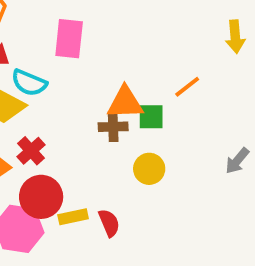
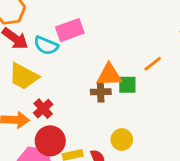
pink rectangle: (69, 39) -> (70, 30), turned 64
cyan semicircle: (29, 83) -> (46, 45), moved
yellow circle: (149, 169) -> (122, 139), moved

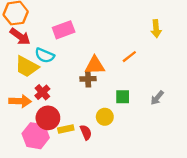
cyan semicircle: (46, 45) -> (45, 55), moved
green square: (127, 85) -> (123, 97), moved

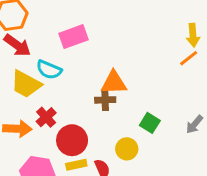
orange line: (129, 57) -> (189, 58), moved
green square: (123, 97) -> (150, 123), turned 32
red circle: (48, 118) -> (72, 140), moved

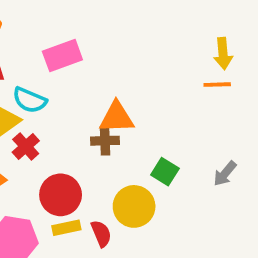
orange line: (189, 58) -> (217, 85), turned 36
red cross: (46, 117) -> (26, 146), moved
yellow circle: (127, 149) -> (134, 206), size x1.4

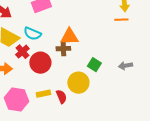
cyan semicircle: (30, 100) -> (32, 34), moved
gray arrow: (225, 174) -> (125, 66), turned 40
red circle: (61, 195) -> (40, 63), moved

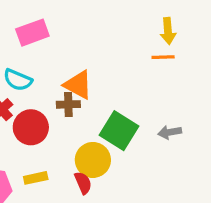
orange triangle: (69, 37) -> (78, 85), turned 30
green square: (94, 65) -> (119, 131), size x1.6
red semicircle: (61, 97) -> (83, 183), moved

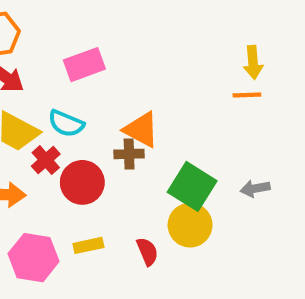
yellow circle: (93, 160) -> (190, 225), moved

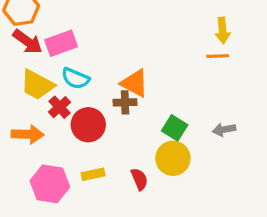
pink rectangle: (84, 65) -> (61, 43), moved
green square: (192, 186) -> (175, 128), size x0.7

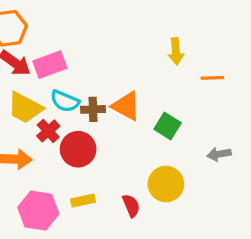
yellow arrow: (222, 30) -> (176, 51), moved
brown cross: (125, 102) -> (93, 109), moved
green square: (175, 128) -> (168, 126), moved

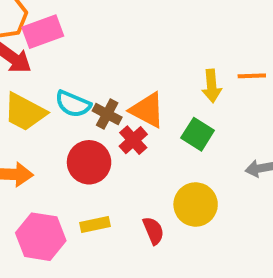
yellow arrow: (176, 51) -> (212, 86), moved
pink rectangle: (50, 65) -> (43, 32), moved
brown cross: (93, 109) -> (107, 114), turned 30
red cross: (48, 131) -> (133, 140), moved

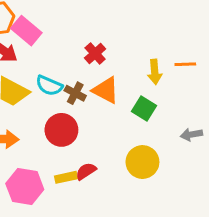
pink rectangle: (43, 32) -> (26, 31), turned 60
red cross: (133, 140) -> (95, 53), moved
red semicircle: (153, 231) -> (86, 171), moved, turned -100

